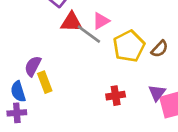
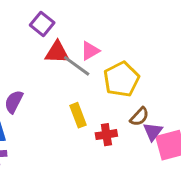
brown semicircle: (160, 49) -> (139, 117), moved
yellow rectangle: (45, 82) -> (78, 115), moved

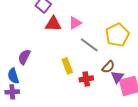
gray line: (77, 66) -> (89, 45), moved
yellow pentagon: (121, 79) -> (117, 35), moved

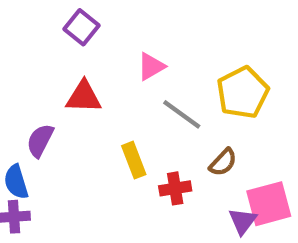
red triangle: (53, 24) -> (84, 97), moved
purple triangle: (117, 77) -> (243, 221), moved

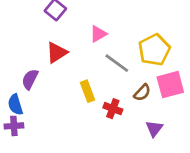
red triangle: (84, 97) -> (57, 52), turned -35
red cross: (175, 188) -> (113, 109), turned 30
pink square: (269, 204) -> (170, 85), moved

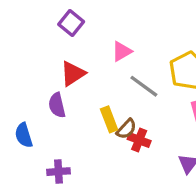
purple semicircle: (30, 79) -> (57, 105), moved, turned -40
brown semicircle: (142, 93) -> (126, 129), moved
purple cross: (14, 126) -> (58, 172), moved

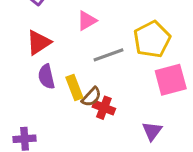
gray line: (144, 86) -> (109, 55), turned -56
purple semicircle: (57, 105) -> (46, 77), moved

